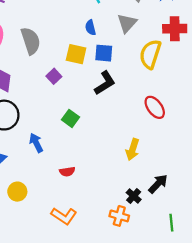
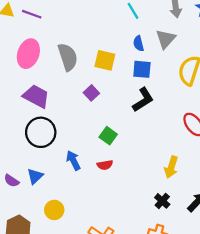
blue semicircle: (90, 28) -> (139, 43), moved
yellow square: (76, 54) -> (105, 60), moved
red semicircle: (67, 172) -> (105, 165), moved
black cross: (134, 196) -> (162, 201), moved

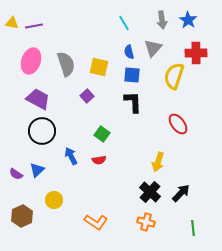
purple line: (32, 14) -> (34, 26), turned -30
black L-shape: (143, 100) -> (133, 102), turned -60
black cross: (162, 201) -> (150, 192), size x1.5

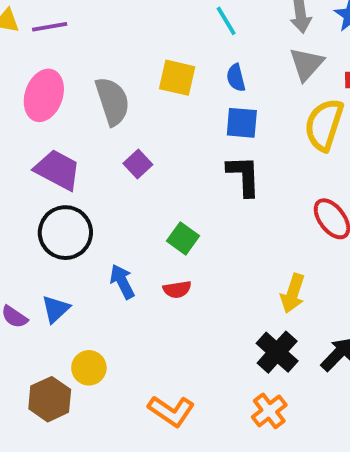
gray triangle: (153, 48) -> (306, 64), moved
yellow square: (99, 67) -> (177, 78), moved
purple square: (87, 96) -> (138, 164), moved
brown hexagon: (22, 216) -> (50, 399), moved
orange cross: (146, 222) -> (269, 411), turned 36

